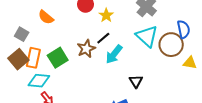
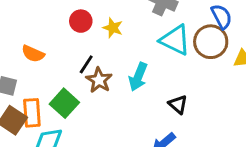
black line: (103, 38) -> (86, 64), moved

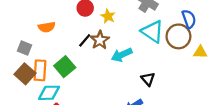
orange semicircle: (33, 54) -> (47, 27), turned -42
cyan arrow: (138, 77) -> (122, 55), turned 36
brown star: (99, 80) -> (100, 40), moved

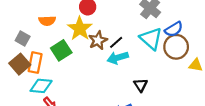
yellow star: (108, 16) -> (80, 29), moved, size x1.6
blue semicircle: (189, 19) -> (174, 29), moved, turned 72
black line: (85, 40) -> (116, 42), moved
green square: (65, 67) -> (61, 50), moved

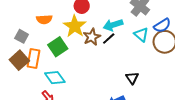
cyan triangle: (151, 39) -> (141, 35), size x0.7
cyan arrow: (118, 58) -> (113, 25), moved
cyan diamond: (41, 86) -> (55, 78), moved, turned 50

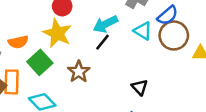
orange semicircle: (44, 19) -> (18, 42), moved
brown star: (92, 37) -> (79, 72), moved

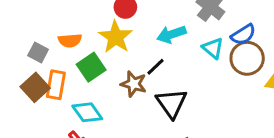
black line: (103, 42) -> (156, 67), moved
brown star: (79, 72) -> (134, 84), turned -30
black triangle: (140, 87) -> (172, 103), moved, size x1.6

